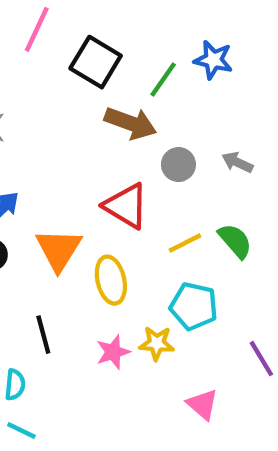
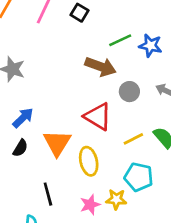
blue star: (213, 60) -> (150, 46), moved
black square: (96, 62) -> (79, 13), moved, size x0.6
green line: (163, 79) -> (120, 40), turned 30

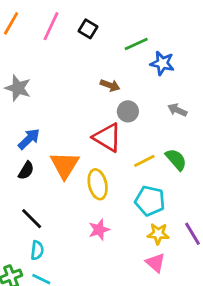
green line: (120, 40) -> (136, 44), moved
brown arrow: (101, 67) -> (110, 85), size x0.6
gray circle: (129, 92) -> (128, 111), moved
black line: (48, 194) -> (32, 219), moved, turned -30
yellow star: (116, 199) -> (158, 234), moved

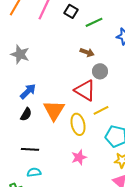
green line: (136, 44) -> (94, 22), moved
yellow line: (144, 161) -> (101, 110), moved
black line: (32, 219) -> (30, 149), turned -42
cyan semicircle: (37, 250) -> (34, 172), turned -104

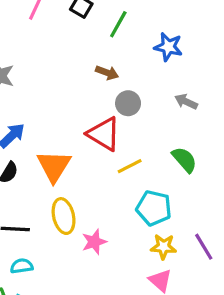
green line: (94, 22) -> (118, 24), turned -36
yellow ellipse: (78, 124) -> (64, 216), moved

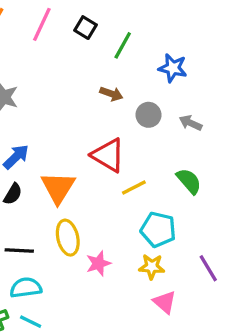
gray circle: (128, 103) -> (149, 115), moved
yellow star: (163, 247) -> (152, 267), moved
cyan semicircle: (22, 266) -> (26, 288), size x1.4

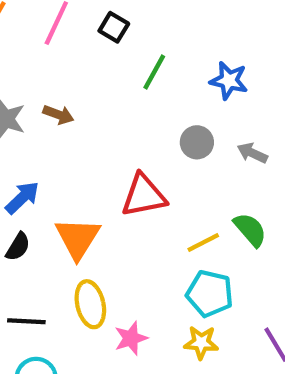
green line: (123, 45) -> (154, 72), moved
brown arrow: (111, 94) -> (58, 115), moved
red triangle: (108, 155) -> (144, 196), turned -42
yellow line: (134, 188) -> (203, 242), moved

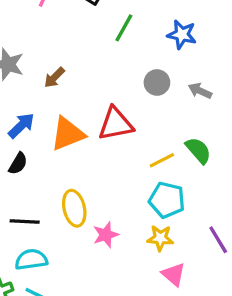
brown arrow: (58, 115) -> (54, 78), moved, turned 115
orange triangle: (78, 238) -> (68, 134), moved, turned 36

